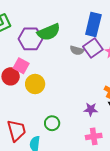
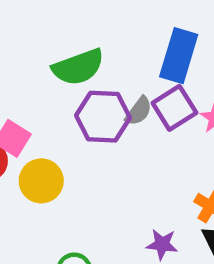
purple hexagon: (30, 39) -> (103, 117), moved
gray semicircle: (77, 50) -> (139, 111), turned -72

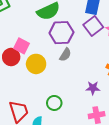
gray semicircle: (139, 111) -> (65, 55), moved

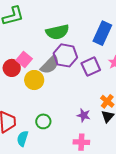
purple square: (93, 26) -> (91, 67), moved
gray semicircle: (65, 55) -> (50, 65), moved, size x1.5

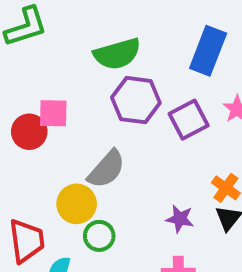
pink square: (24, 60) -> (53, 113), turned -35
gray semicircle: (50, 65) -> (106, 169), moved
yellow circle: (34, 80) -> (77, 204), moved

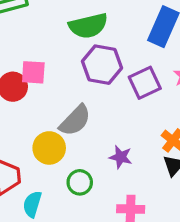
purple star: (180, 219) -> (121, 157), moved
green circle: (99, 236) -> (80, 182), moved

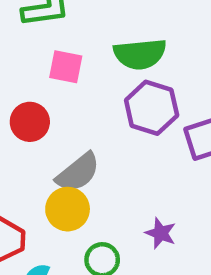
pink square: (33, 72) -> (66, 67), moved
gray semicircle: (75, 120) -> (78, 172), moved

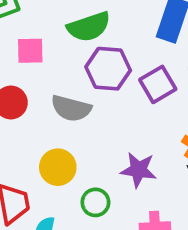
gray semicircle: (78, 172) -> (71, 108), moved, turned 66
purple star: (161, 233) -> (138, 170), size x1.4

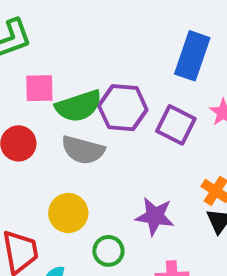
green semicircle: (89, 27) -> (79, 106), moved
purple square: (158, 84) -> (176, 125), turned -33

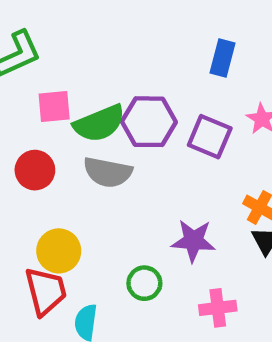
blue rectangle: (192, 56) -> (222, 58), size x0.7
yellow circle: (68, 213) -> (59, 251), moved

